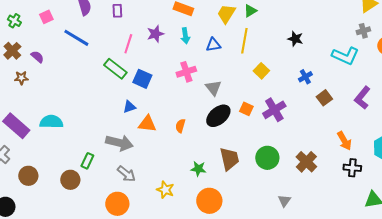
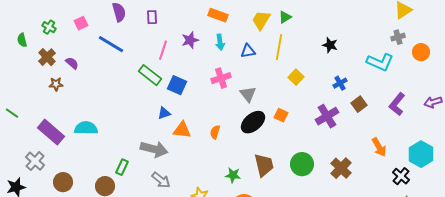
purple cross: (274, 110) -> (327, 116), moved
black cross: (352, 168) -> (401, 176), moved, turned 36

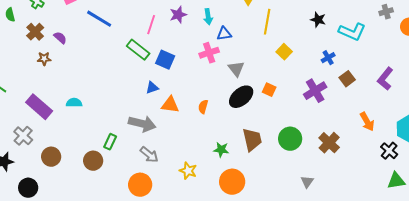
blue triangle: (248, 51) -> (224, 34), moved
cyan L-shape: (380, 62) -> (352, 32), moved
cyan semicircle: (86, 128) -> (74, 103), size x0.7

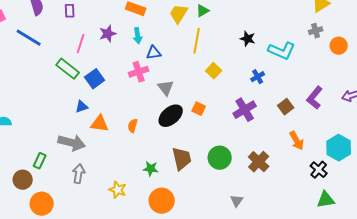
blue square: (165, 60) -> (95, 79), turned 30
brown square: (347, 79) -> (286, 107), moved
gray arrow: (149, 155) -> (79, 174), turned -120
orange circle: (140, 185) -> (42, 204), moved

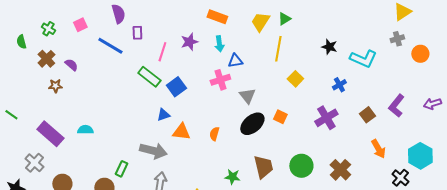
purple rectangle: (70, 11) -> (137, 33), moved

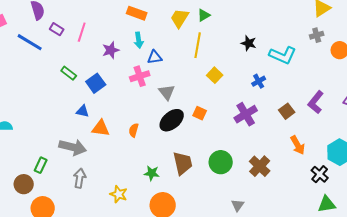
purple rectangle: (137, 33) -> (57, 29), turned -56
purple star: (189, 42) -> (111, 50), moved
pink line: (162, 52) -> (82, 32), moved
green rectangle: (149, 77) -> (69, 73), size x0.7
blue triangle: (163, 115) -> (83, 111), turned 32

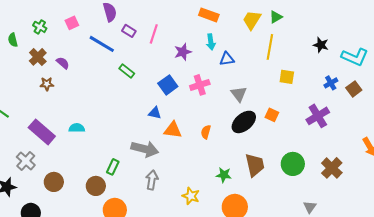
green rectangle: (69, 73) -> (127, 71), moved
yellow square: (215, 75) -> (287, 77), turned -35
pink cross: (140, 76) -> (200, 85), moved
brown square: (287, 111) -> (354, 89), moved

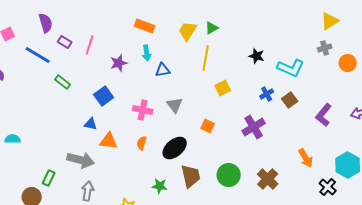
yellow square: (287, 77) -> (223, 88), turned -35
pink cross: (200, 85) -> (143, 110), moved, turned 30
black ellipse: (244, 122) -> (175, 148), moved

